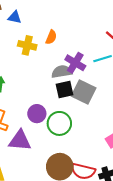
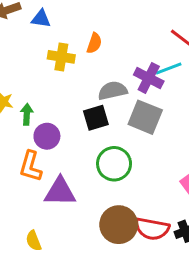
purple cross: (75, 63) -> (149, 78), moved
black square: (65, 89) -> (96, 118), moved
purple circle: (37, 114) -> (47, 136), moved

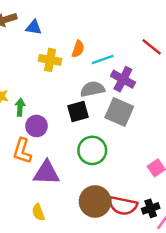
cyan line: (169, 68) -> (103, 59), moved
yellow semicircle: (34, 241) -> (38, 212), moved

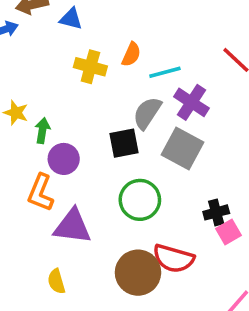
gray semicircle: (92, 89) -> (147, 113), turned -50
red semicircle: (123, 206) -> (173, 258), moved
black cross: (151, 208) -> (216, 212), moved

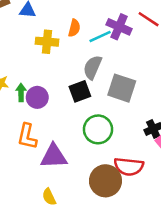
purple cross: (191, 102) -> (119, 27), moved
purple circle: (64, 159) -> (37, 97), moved

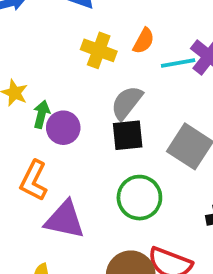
gray semicircle: (93, 67) -> (127, 103), moved

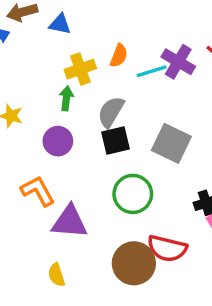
yellow cross: (99, 50) -> (80, 69), turned -32
green arrow: (41, 114) -> (66, 98), moved
orange L-shape: (34, 181) -> (38, 191), turned 132

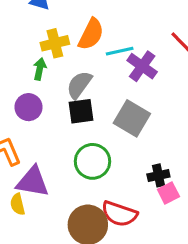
orange semicircle: (119, 56) -> (91, 34), size x1.5
purple cross: (178, 62) -> (142, 66), moved
yellow semicircle: (56, 275) -> (18, 204), moved

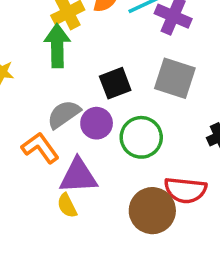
green arrow: (40, 69) -> (57, 46), size x1.6
gray semicircle: (79, 85) -> (64, 114), moved, turned 32
purple circle: (29, 107) -> (97, 123), moved

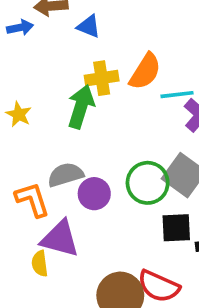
black square: (115, 83) -> (176, 228), moved
green circle: (141, 137) -> (148, 183), moved

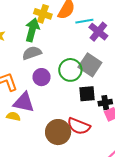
yellow cross: (102, 78) -> (43, 14), turned 30
gray semicircle: (65, 175) -> (32, 53), moved
yellow semicircle: (40, 264) -> (13, 116), turned 112

